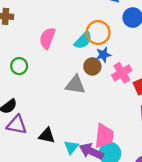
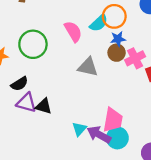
pink semicircle: (47, 38) -> (73, 31), moved, turned 125
green circle: (19, 66) -> (33, 44), size x1.6
brown circle: (92, 66) -> (117, 53), moved
black triangle: (47, 136) -> (44, 106), moved

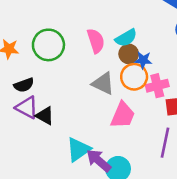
orange circle: (114, 16) -> (134, 77), moved
brown circle: (117, 53) -> (129, 54), moved
pink trapezoid: (113, 120) -> (123, 115), moved
cyan triangle: (79, 129) -> (78, 149), size x1.5

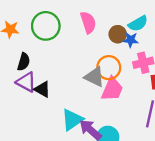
cyan semicircle: (126, 38) -> (138, 24), moved
orange circle: (134, 77) -> (109, 68), moved
gray triangle: (103, 83) -> (94, 77), moved
black semicircle: (24, 85) -> (24, 62), turned -54

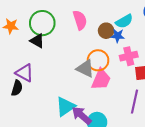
black semicircle: (24, 62) -> (17, 88), moved
black triangle: (42, 89) -> (37, 41), moved

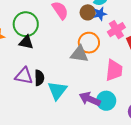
pink trapezoid: (101, 79) -> (114, 70), moved
black semicircle: (17, 88) -> (39, 78), moved
cyan triangle: (65, 107) -> (57, 90), moved

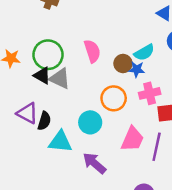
gray triangle: (79, 54) -> (60, 79), moved
cyan triangle: (57, 90) -> (60, 142), turned 40
cyan circle: (106, 101) -> (90, 122), moved

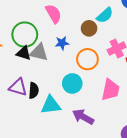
pink semicircle: (92, 51) -> (53, 14), moved
blue star: (137, 69) -> (62, 43), moved

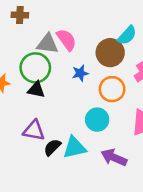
brown circle: (89, 28) -> (110, 53), size x1.5
gray triangle: (39, 52) -> (48, 44), moved
black semicircle: (34, 91) -> (52, 147), moved, turned -133

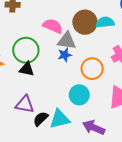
cyan semicircle: (127, 35) -> (105, 22), turned -138
pink semicircle: (67, 40) -> (53, 26), turned -30
gray triangle: (48, 44) -> (67, 41), moved
brown circle: (110, 53) -> (85, 22), moved

